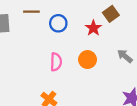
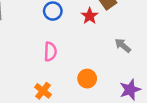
orange circle: (88, 60) -> (87, 79), moved

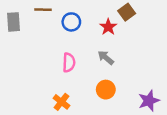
gray arrow: (123, 45) -> (106, 58), moved

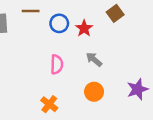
red star: (108, 27) -> (84, 28), moved
purple star: (149, 101) -> (138, 89), moved

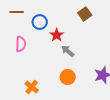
red star: (84, 28) -> (57, 35), moved
pink semicircle: (57, 64) -> (21, 44), moved

